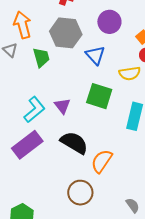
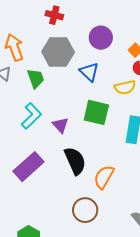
cyan L-shape: (34, 110) -> (31, 116), moved
black semicircle: (74, 143) -> (75, 161), turned 40

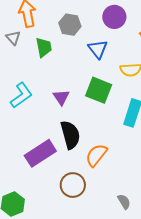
gray hexagon: (58, 52) -> (70, 25), size x0.7
cyan L-shape: (31, 116) -> (21, 95), moved
purple rectangle: (28, 167) -> (40, 153), moved

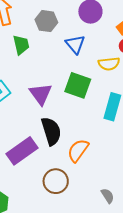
purple triangle: (61, 97) -> (41, 94), size x1.4

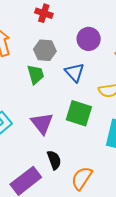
green trapezoid: (21, 45) -> (36, 74), moved
black semicircle: (51, 131) -> (54, 160), size x0.7

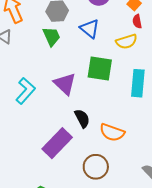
orange semicircle: (82, 178) -> (112, 132), turned -95

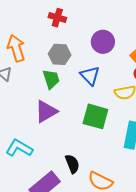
purple triangle: (65, 84) -> (46, 111), moved, turned 40
cyan L-shape: (26, 91) -> (19, 148), moved, turned -108

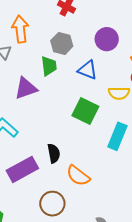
blue triangle: (90, 76) -> (88, 70), turned -35
purple triangle: (46, 111) -> (26, 88), moved

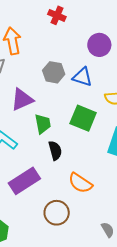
gray hexagon: (62, 43) -> (54, 72), moved
green trapezoid: (49, 66) -> (43, 124), moved
black semicircle: (54, 153) -> (55, 151), moved

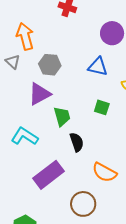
gray hexagon: (54, 72) -> (50, 65), moved
green square: (83, 118) -> (102, 107), size x0.6

